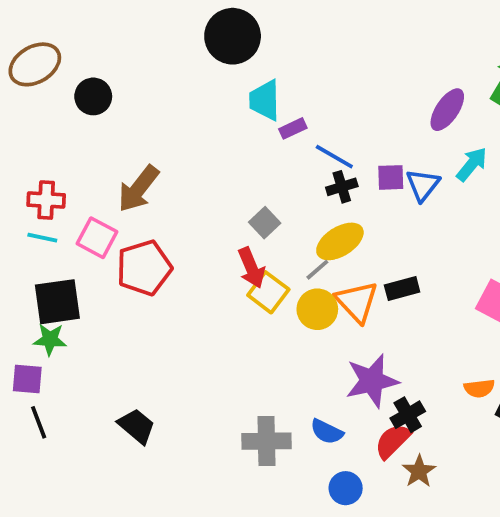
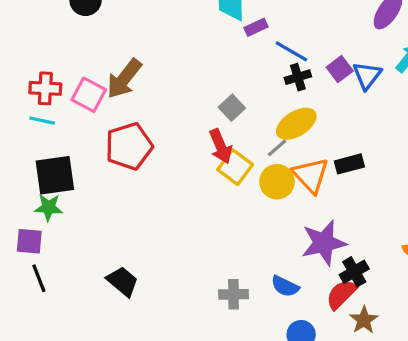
purple square: (391, 177) -> (340, 69), turned -35
pink square: (97, 238) -> (89, 95), moved
gray cross: (266, 441) -> (234, 294), size x0.7

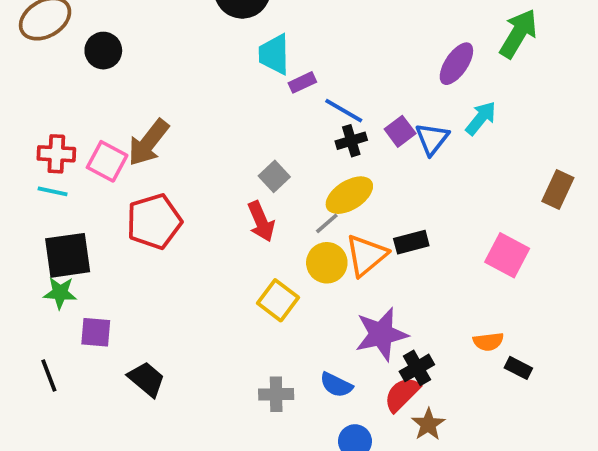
yellow square: (235, 167) -> (278, 300), moved
orange triangle: (311, 175) -> (366, 255), turned 33
purple square: (29, 241) -> (96, 332), moved

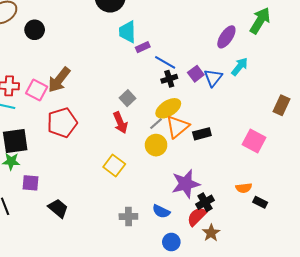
orange triangle: (366, 255) -> (177, 127), moved
yellow square: (278, 300) -> (114, 165), moved

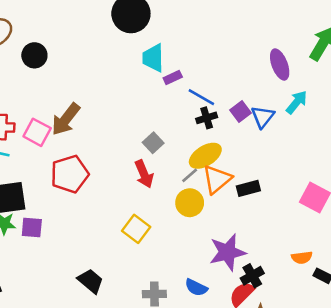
purple ellipse: (226, 37) -> (280, 64), turned -55
purple square: (31, 183) -> (32, 228), moved
black trapezoid: (58, 208) -> (91, 281), moved

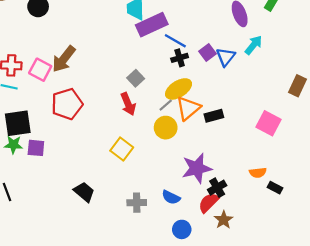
purple rectangle: (173, 78) -> (152, 25), size x2.0

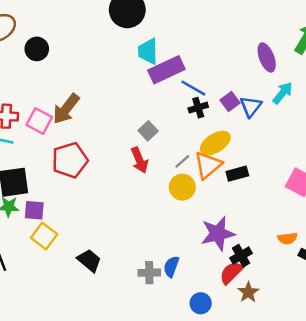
yellow ellipse: (179, 89) -> (215, 143), moved
yellow square: (122, 149) -> (44, 236), moved
blue semicircle: (171, 197) -> (171, 267), moved, turned 84

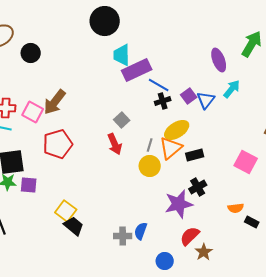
gray line: (182, 161) -> (150, 145), turned -32
yellow square: (44, 236) -> (66, 211), moved
black cross: (241, 256) -> (198, 187), moved

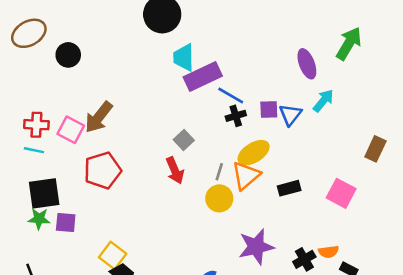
purple square: (189, 96) -> (269, 110), turned 35
black rectangle: (195, 155) -> (289, 188), moved
black cross: (198, 187) -> (304, 259), moved

